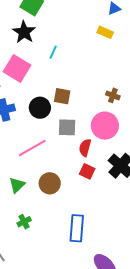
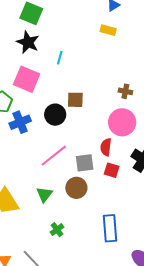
gray square: (67, 127) -> (85, 163), moved

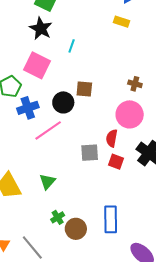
pink line: (54, 156) -> (48, 130), moved
brown circle: (76, 188) -> (76, 229), moved

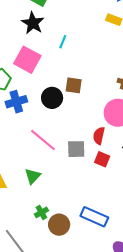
pink line: (48, 130) -> (43, 140), moved, turned 72
blue rectangle: (111, 219) -> (94, 217), turned -68

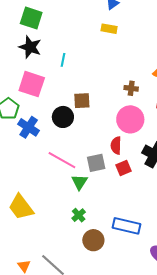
blue cross: (16, 102) -> (29, 127), turned -30
red square: (102, 159) -> (124, 168), turned -35
green triangle: (33, 176) -> (79, 182), moved
green cross: (41, 212) -> (79, 215), moved

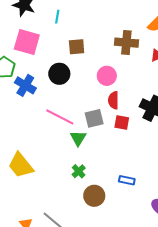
brown cross: (131, 88) -> (126, 43), size x1.6
brown square: (82, 101) -> (77, 47), moved
pink circle: (130, 119) -> (107, 76), moved, size x0.7
red square: (124, 168) -> (122, 123), turned 35
blue rectangle: (127, 226) -> (127, 180), size x0.6

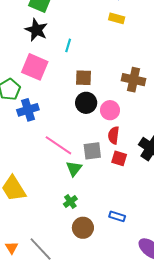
black circle: (59, 74) -> (86, 103), moved
blue cross: (25, 85) -> (28, 110), turned 35

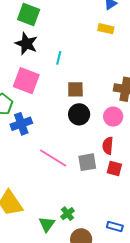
pink circle: (110, 110) -> (113, 117), moved
green triangle: (74, 169) -> (47, 224), moved

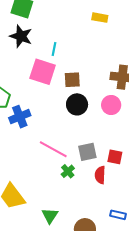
pink square: (26, 81) -> (43, 72), moved
red semicircle: (108, 146) -> (100, 175), moved
green cross: (67, 214) -> (68, 171), moved

